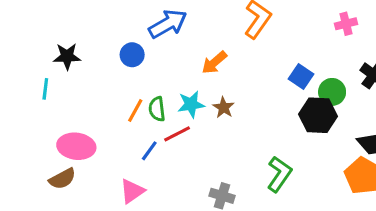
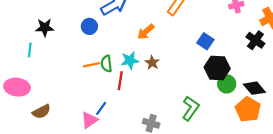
green circle: (332, 92) -> (227, 84), moved
orange line: (135, 111) -> (92, 65), turned 49
red line: (177, 134) -> (120, 81), turned -54
pink ellipse: (76, 146) -> (17, 87), moved
blue line: (149, 151) -> (101, 108), moved

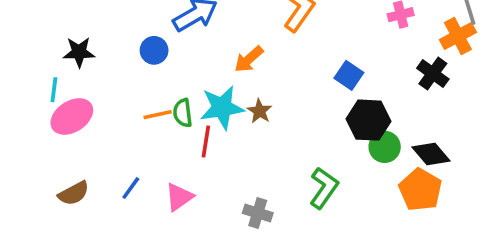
cyan star: (130, 60) -> (222, 108), size x1.4
pink ellipse: (17, 87) -> (72, 116), moved, turned -40
blue line: (101, 108) -> (131, 188), moved
pink triangle: (89, 120) -> (179, 197), moved

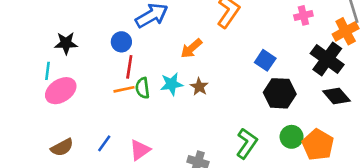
black cross: (433, 74) -> (327, 59), size x1.4
cyan star: (222, 108) -> (172, 84), size x0.7
red line: (206, 141) -> (129, 67), moved
green circle: (385, 147) -> (292, 137), moved
black diamond: (431, 154) -> (336, 96), moved

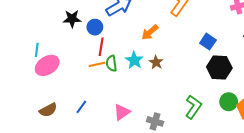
black star: (66, 43) -> (72, 19), moved
cyan star: (172, 84) -> (134, 60), turned -30
pink triangle: (140, 150) -> (122, 112), moved

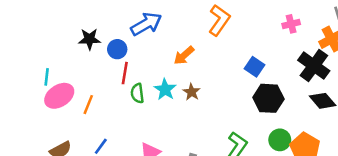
orange line: (97, 64) -> (88, 105), moved, turned -56

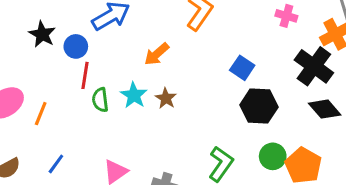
pink cross: (291, 24) -> (286, 16), turned 30
black star: (89, 39) -> (42, 34), turned 30

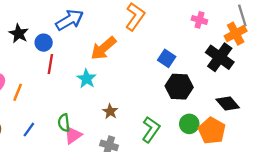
orange arrow: (157, 54) -> (103, 48), size x1.4
brown star: (166, 98) -> (110, 111), moved
green semicircle: (100, 100) -> (64, 123), moved
black diamond: (325, 109) -> (228, 104), moved

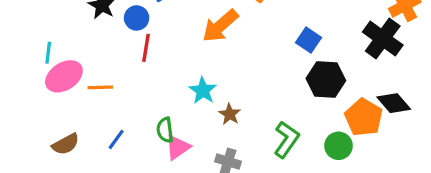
cyan star: (86, 79) -> (203, 91), moved
orange line: (18, 92) -> (100, 87), turned 66
green circle: (189, 124) -> (338, 146), moved
orange pentagon: (212, 131) -> (364, 117), moved

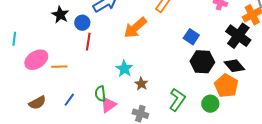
cyan line: (48, 53) -> (14, 39), moved
black diamond: (394, 103) -> (234, 66), moved

